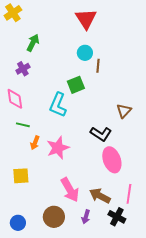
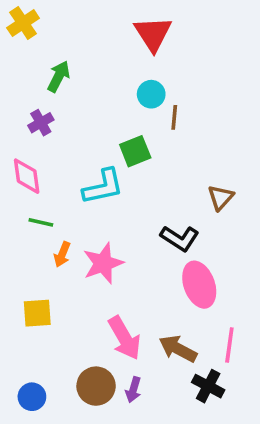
cyan L-shape: (58, 105) -> (103, 187), turned -125
purple arrow: (86, 217) -> (133, 390), moved

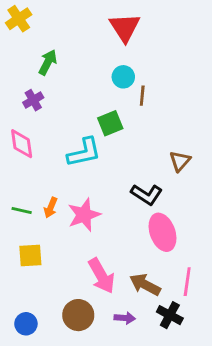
green line: (41, 222) -> (22, 210), moved
purple arrow: (133, 390) -> (125, 318), moved, turned -102

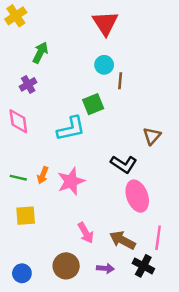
pink arrow: (101, 276) -> (86, 233), size x0.7

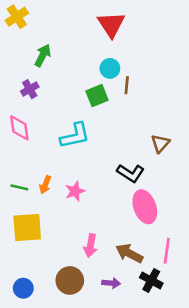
green square: (93, 104) -> (97, 96), moved
pink star: (71, 181) -> (75, 191), size x0.7
yellow square: (26, 216) -> (27, 227), size x1.4
pink arrow: (86, 233) -> (90, 246), turned 40

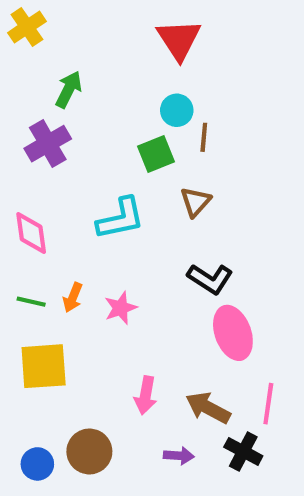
purple cross: (30, 89) -> (48, 144), size x1.5
pink diamond: (19, 128) -> (31, 233), moved
brown triangle: (160, 143) -> (195, 202), moved
brown circle: (70, 280) -> (89, 451), moved

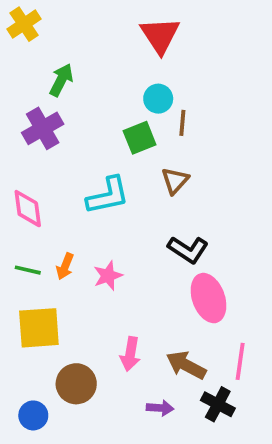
brown circle: (89, 451) -> (76, 384), moved

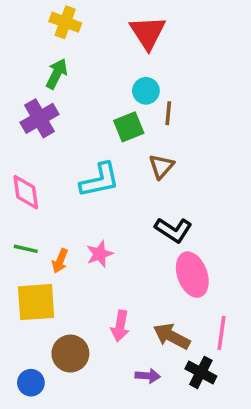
yellow cross: (24, 24) -> (65, 22), moved, turned -36
orange arrow: (65, 266) -> (60, 261), moved

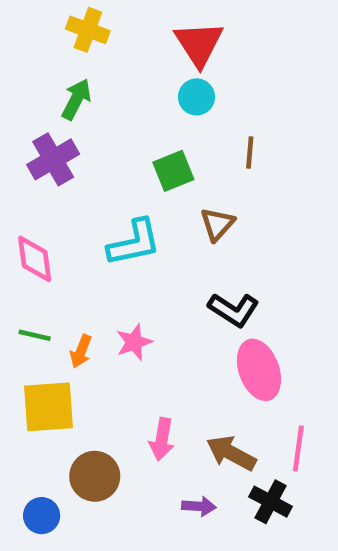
cyan circle: (146, 91) -> (197, 97), moved
brown line: (168, 113) -> (250, 152), moved

